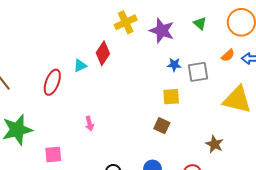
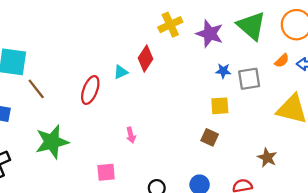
green triangle: (200, 23) -> (251, 26), size x2.0
pink square: (53, 155) -> (106, 172), moved

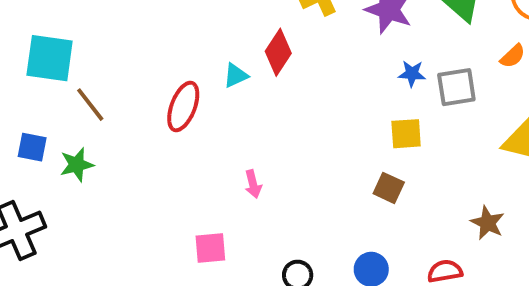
green star: (52, 142) -> (77, 165), moved, size x0.6

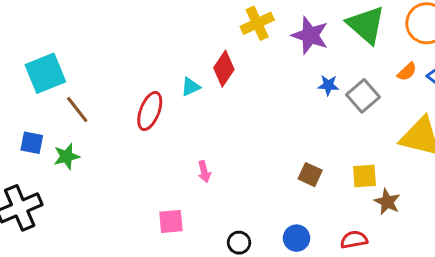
cyan square: (50, 58) -> (45, 73), turned -30
gray square: (456, 87) -> (363, 96), turned -32
yellow square: (406, 134) -> (365, 176), moved

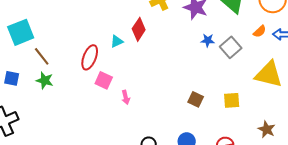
green star: (67, 156) -> (45, 80), moved, turned 30
brown star: (387, 202) -> (267, 129), moved
pink square: (171, 221) -> (104, 80), moved, turned 30

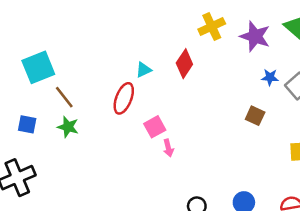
cyan triangle: (117, 41) -> (144, 70), moved
pink square: (104, 80) -> (155, 127), moved, turned 36
brown square: (196, 99) -> (255, 116), moved

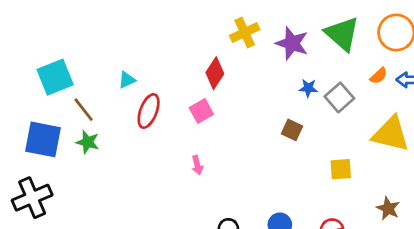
cyan triangle: (144, 70) -> (127, 80), moved
blue square: (27, 124) -> (43, 139), size x1.8
pink square: (155, 127) -> (201, 111), moved

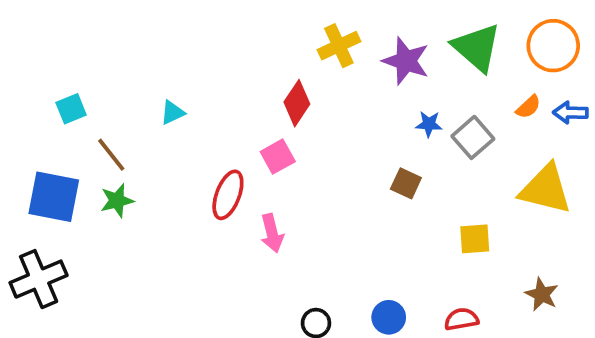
cyan square: (55, 77) -> (71, 109), size x0.6
red ellipse: (149, 111) -> (228, 195), moved
green star: (88, 142) -> (117, 201), turned -30
pink arrow: (197, 165) -> (272, 233), size x1.4

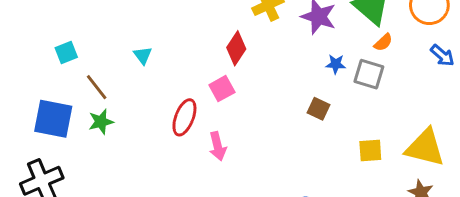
orange semicircle: (528, 107) -> (383, 42), moved
cyan triangle: (172, 113) -> (143, 55), turned -42
blue arrow: (570, 113) -> (442, 55), turned -140
gray square: (473, 137) -> (369, 74), turned -32
yellow triangle: (546, 189) -> (425, 148), moved

